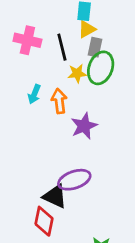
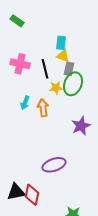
yellow triangle: (87, 29) -> (63, 56), turned 48
purple star: (84, 126) -> (81, 126), moved
black triangle: (55, 196) -> (16, 192), moved, turned -36

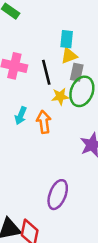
yellow triangle: (63, 56) -> (69, 56), turned -40
purple ellipse: (54, 165) -> (58, 195), turned -50

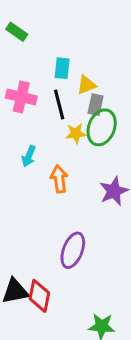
cyan rectangle: (67, 39) -> (62, 68), moved
orange arrow: (44, 122) -> (59, 179), moved

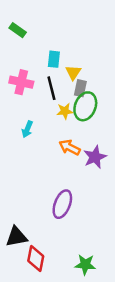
yellow triangle: (86, 85) -> (73, 72), turned -35
orange arrow: (59, 179) -> (70, 147), moved, turned -55
red diamond: (39, 296) -> (36, 258), moved

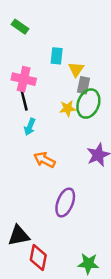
black line: (51, 88) -> (24, 99), moved
orange arrow: (70, 147) -> (44, 160), moved

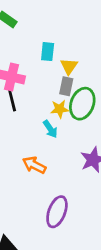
gray rectangle: (84, 85) -> (66, 86), moved
cyan arrow: (30, 127) -> (50, 129), moved, turned -56

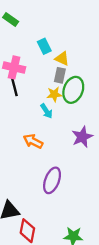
cyan rectangle: (48, 52) -> (44, 46), turned -32
yellow triangle: (69, 66) -> (62, 59), turned -40

